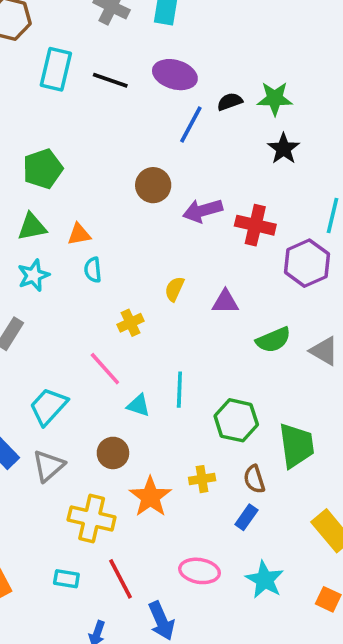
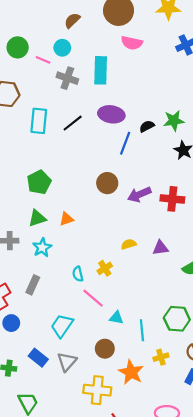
black line: (110, 80) -> (73, 123), turned -50
cyan semicircle: (93, 270) -> (78, 274), moved
yellow semicircle: (174, 289) -> (129, 244), turned 56
cyan line: (179, 390) -> (142, 330), moved

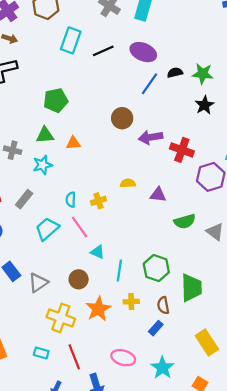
cyan trapezoid: (62, 326) -> (47, 229), moved

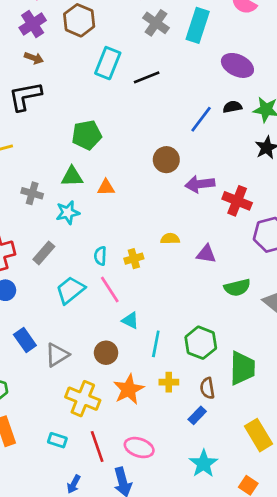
purple ellipse: (143, 52) -> (237, 65), moved
pink ellipse: (123, 358) -> (139, 448), moved

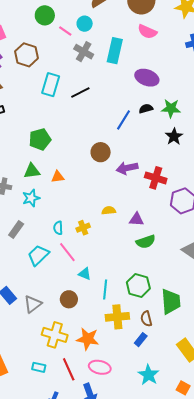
green semicircle: (237, 288) -> (146, 242), moved
yellow cross: (169, 382) -> (117, 317), size x1.6
orange star: (129, 389) -> (88, 339), moved, turned -30

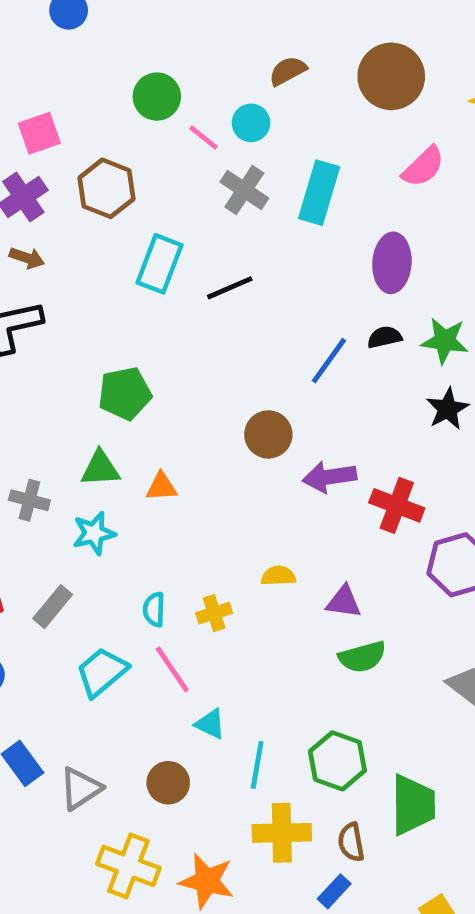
pink semicircle: (147, 32) -> (423, 167), moved, turned -72
purple ellipse: (147, 78) -> (392, 263), turned 70

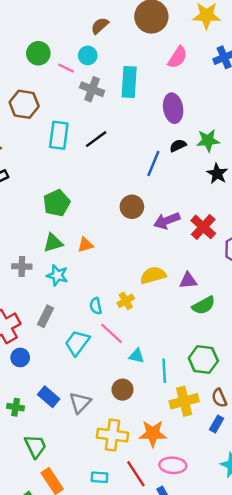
red cross: (397, 505) -> (203, 227), turned 35
cyan star: (94, 533) -> (57, 275), turned -30
yellow semicircle: (278, 576) -> (153, 275), size x1.5

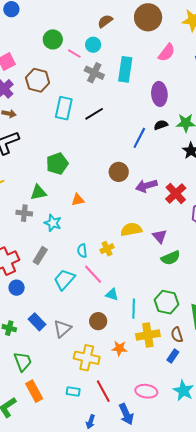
green triangle: (53, 243) -> (38, 192), moved
purple triangle: (188, 280) -> (160, 236), turned 49
orange star: (153, 434) -> (119, 348), moved, size x0.7
pink ellipse: (173, 465) -> (146, 391), moved

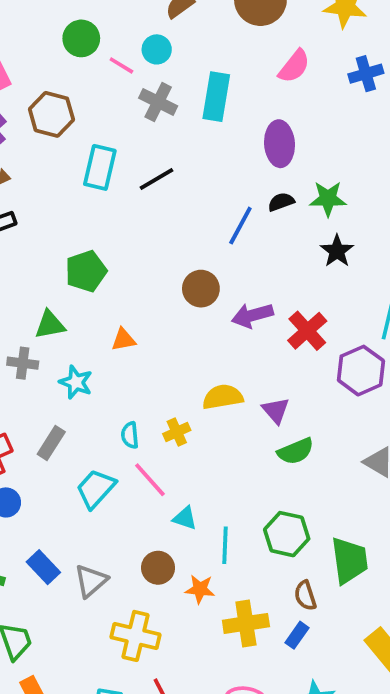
yellow cross: (148, 335) -> (246, 623), moved
orange star: (119, 348) -> (200, 589), moved

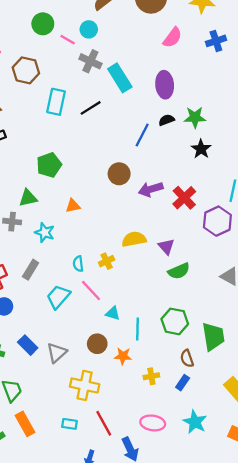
cyan rectangle: (216, 97) -> (120, 78), moved, turned -40
yellow cross: (246, 623) -> (151, 376), size x0.6

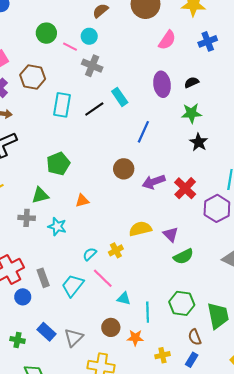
cyan rectangle: (120, 78) -> (120, 97), moved, size x0.7
black semicircle: (166, 120) -> (192, 82), moved
cyan semicircle: (78, 264) -> (90, 254), turned 56
gray rectangle: (31, 270) -> (43, 278), moved, turned -48

